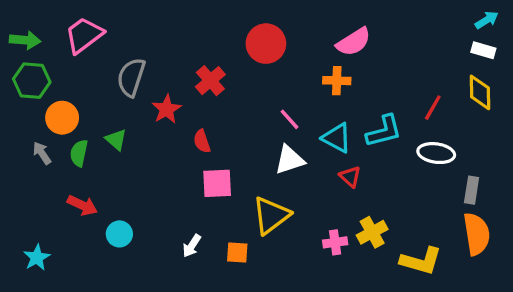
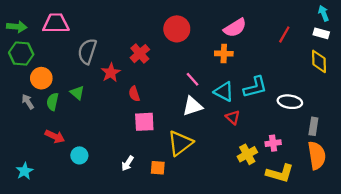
cyan arrow: (487, 20) -> (323, 13), turned -80
pink trapezoid: (84, 35) -> (56, 23), turned 36
red line: (433, 108) -> (284, 35), moved
pink cross: (335, 242) -> (273, 143), moved

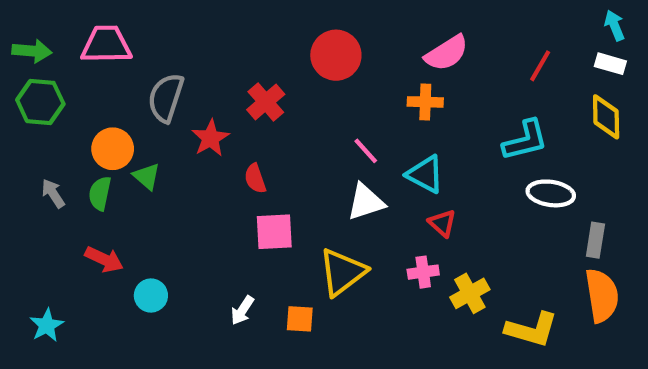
orange circle: (41, 78) -> (113, 149), moved
cyan L-shape: (255, 87) -> (525, 140), moved
pink cross: (273, 143) -> (423, 272), moved

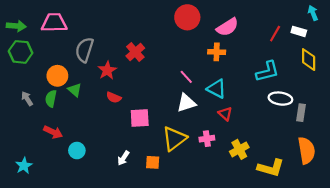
red circle: (336, 55) -> (187, 17), moved
white rectangle: (610, 64) -> (299, 31), moved
red semicircle: (255, 179) -> (114, 97), moved, turned -48
gray rectangle: (595, 240) -> (301, 113), moved
pink cross: (423, 272) -> (207, 139), moved

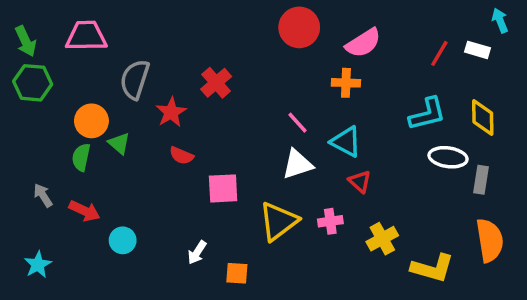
green arrow: (16, 26) -> (26, 41), turned 60
yellow diamond: (309, 60) -> (483, 117), moved
gray arrow: (27, 99) -> (43, 195), moved
orange square: (153, 162) -> (237, 273), moved

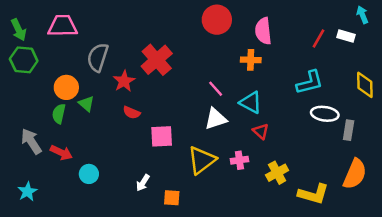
pink semicircle: (363, 43) -> (263, 31), turned 116
red cross: (216, 83) -> (157, 60), size x1.4
yellow diamond: (483, 117) -> (365, 85), moved
gray arrow: (43, 195) -> (31, 141), size x1.5
orange semicircle: (490, 240) -> (355, 174), turned 32

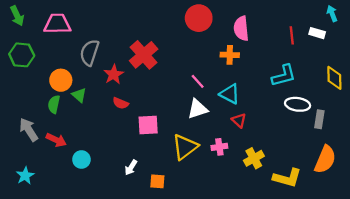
green arrow: (19, 30) -> (17, 16), moved
red line: (318, 38) -> (292, 35), turned -36

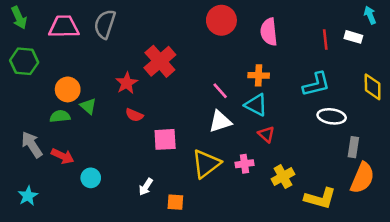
gray semicircle: (90, 53) -> (105, 24), moved
orange cross: (230, 55) -> (259, 75), moved
green semicircle: (54, 104) -> (60, 116), turned 72
gray rectangle: (319, 119) -> (353, 147), moved

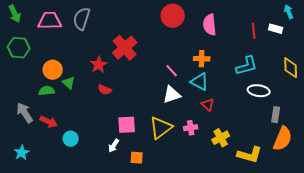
pink square: (165, 139) -> (127, 125), moved

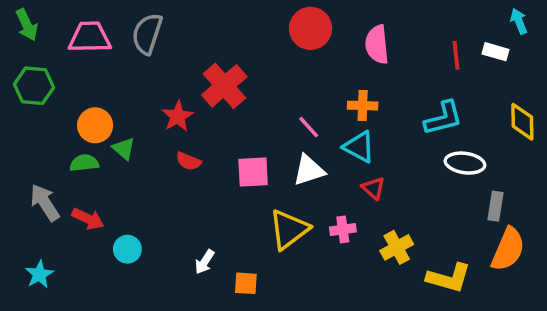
pink square: (127, 125) -> (253, 172), moved

